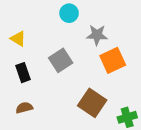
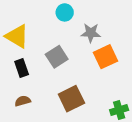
yellow triangle: (18, 39) -> (17, 36), size x1.6
brown square: (92, 103) -> (71, 99), moved, turned 30

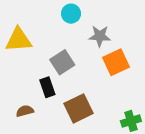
yellow triangle: (17, 36) -> (19, 40), turned -35
black rectangle: (22, 68) -> (47, 87), moved

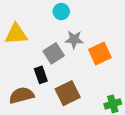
gray star: (100, 36) -> (74, 39), moved
brown semicircle: (25, 111) -> (21, 95), size x1.6

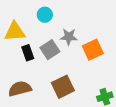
cyan circle: (61, 12) -> (45, 15), moved
black rectangle: (41, 75) -> (28, 53), moved

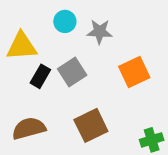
gray star: (69, 37) -> (100, 32), moved
black rectangle: (28, 53) -> (40, 76), turned 49

